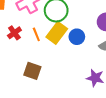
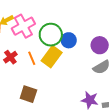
blue circle: (77, 37) -> (69, 40), moved

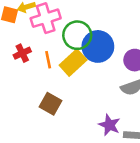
blue circle: (69, 40) -> (98, 46), size x1.6
brown square: (28, 94) -> (50, 104), moved

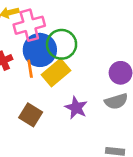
blue circle: (98, 46) -> (40, 50), moved
purple star: (109, 125) -> (76, 108), moved

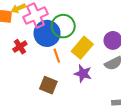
orange line: (30, 69) -> (57, 56), moved
yellow rectangle: (56, 73) -> (82, 48), moved

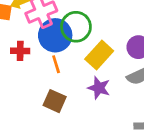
red cross: (20, 47) -> (20, 51), turned 32
orange line: (57, 56) -> (56, 64), moved

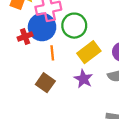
blue circle: (55, 35) -> (42, 27), moved
red cross: (20, 51) -> (25, 37), turned -32

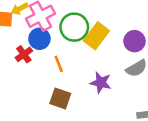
blue circle: (42, 27) -> (39, 39), size x0.7
yellow rectangle: (89, 52) -> (96, 36), moved

